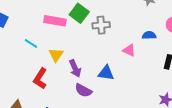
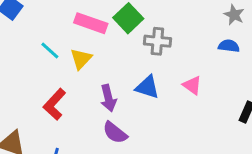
blue semicircle: (149, 35) -> (229, 46), moved
yellow triangle: (56, 55) -> (81, 59), moved
blue triangle: (106, 73) -> (147, 87), moved

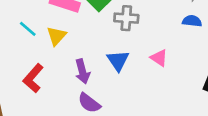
blue triangle: (147, 87) -> (118, 61), turned 40

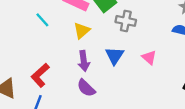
yellow triangle: (56, 36) -> (82, 31), moved
red L-shape: (33, 78) -> (40, 75), moved

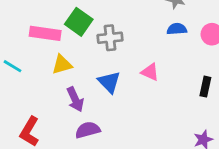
yellow triangle: (82, 31) -> (62, 65), turned 42
purple semicircle: (86, 88) -> (88, 130), turned 138

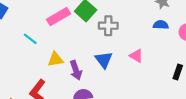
pink rectangle: (45, 33) -> (58, 17), turned -45
yellow triangle: (62, 65) -> (55, 59), moved

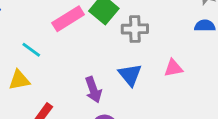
pink triangle: (136, 56) -> (173, 68), turned -40
yellow triangle: (55, 59) -> (19, 80), moved

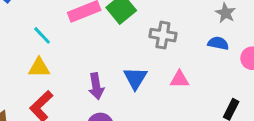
gray cross: (135, 29) -> (163, 35), moved
yellow triangle: (19, 80) -> (39, 68), moved

